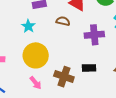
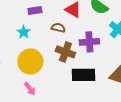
black rectangle: (89, 68) -> (84, 75), size x1.6
brown cross: (64, 77) -> (65, 52), moved

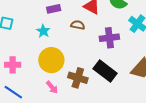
brown cross: (65, 52) -> (78, 78), moved
black rectangle: (84, 75) -> (105, 71), turned 40

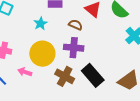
purple cross: (109, 38) -> (74, 48), moved
pink arrow: (52, 87) -> (25, 72), moved, turned 136

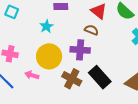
brown semicircle: (75, 25) -> (91, 30), moved

